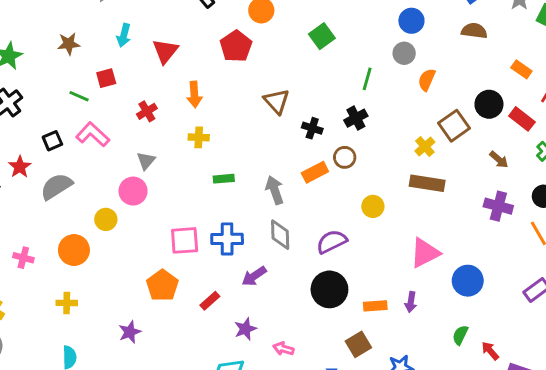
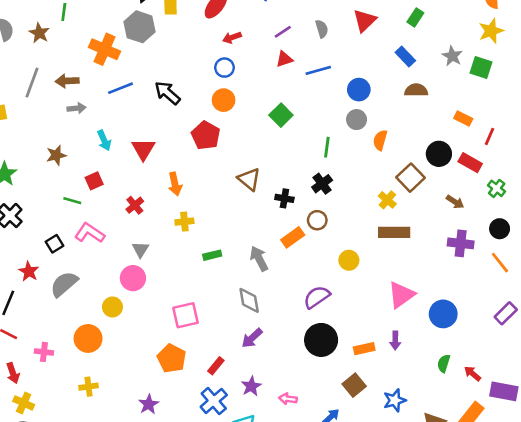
cyan arrow: (124, 35) -> (104, 140), turned -30
gray diamond: (280, 235) -> (249, 300), moved
blue cross: (227, 239) -> (214, 401), moved, turned -32

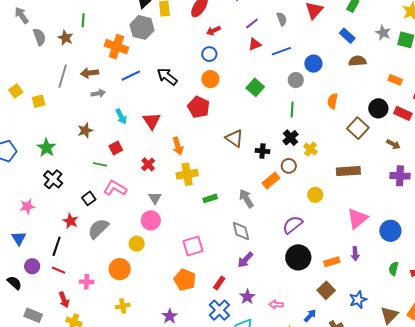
gray circle: (357, 120) -> (296, 80), moved
yellow cross: (387, 200) -> (310, 149), moved
yellow cross: (184, 222) -> (187, 174), size x1.5

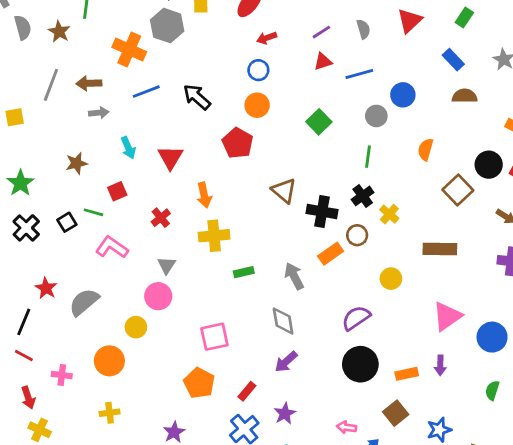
black cross: (262, 151) -> (322, 212), size x1.5
black square: (89, 198) -> (67, 222), moved
pink arrow: (276, 304) -> (347, 427), moved

